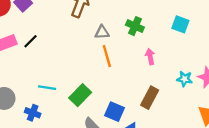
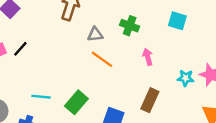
orange line: (107, 56) -> (102, 59), turned -35

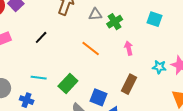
green cross: (130, 26) -> (115, 22), turned 35
gray triangle: (95, 34) -> (95, 14), moved
black line: (20, 49) -> (41, 37), moved

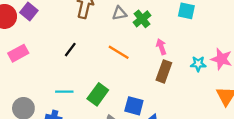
black line: (41, 37) -> (70, 50), moved
brown rectangle: (129, 84) -> (164, 71), moved

